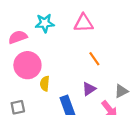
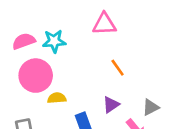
cyan star: (45, 23) -> (54, 41), moved
yellow semicircle: (45, 84) -> (57, 98), turned 80

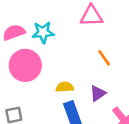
yellow semicircle: (57, 98) -> (65, 87), moved

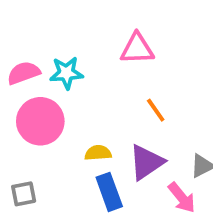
purple triangle: (98, 93) -> (146, 162), size x1.5

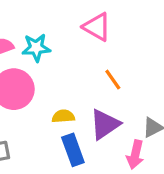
pink triangle: (137, 49) -> (97, 27), turned 32
pink arrow: (182, 198) -> (135, 155), turned 52

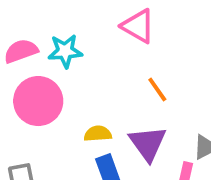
purple triangle: (105, 124) -> (148, 143), turned -32

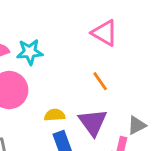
pink triangle: (138, 26) -> (105, 33), moved

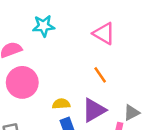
cyan star: (30, 52) -> (44, 26), moved
purple triangle: (93, 122) -> (94, 110), turned 36

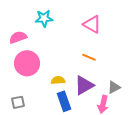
orange line: (100, 75) -> (89, 57), turned -32

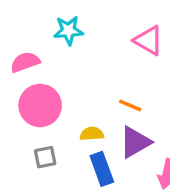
orange line: (89, 57) -> (130, 105), moved
gray square: (18, 102) -> (45, 157), moved

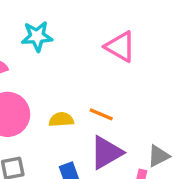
yellow semicircle: (92, 134) -> (61, 120), moved

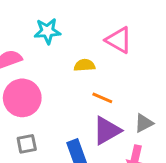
yellow semicircle: (61, 120) -> (85, 65), moved
gray triangle: (158, 156) -> (144, 123), moved

